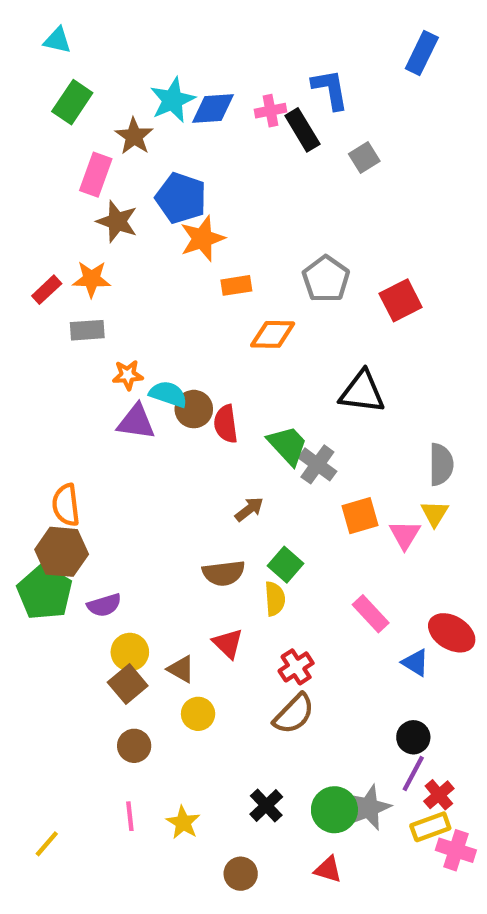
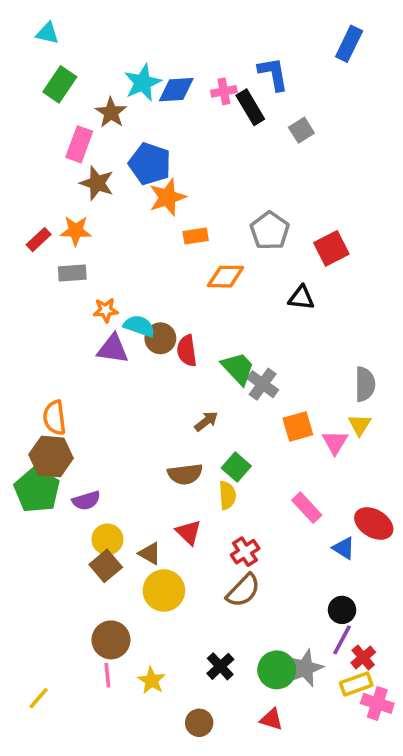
black triangle: (362, 392) -> (301, 298), moved, size x0.7
yellow circle: (198, 714) -> (164, 591), size x1.5
brown circle: (134, 746) -> (111, 640), moved, size x1.4

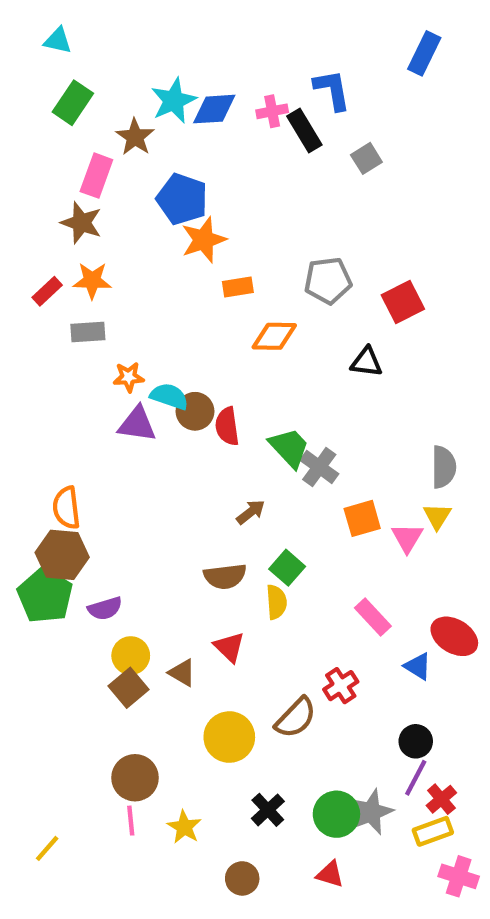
brown star: (97, 183) -> (81, 223), moved
gray pentagon: (270, 231) -> (328, 281), turned 30
red cross: (245, 552) -> (341, 686), moved
yellow circle: (164, 591) -> (229, 737), moved
pink cross: (377, 703) -> (459, 876), moved

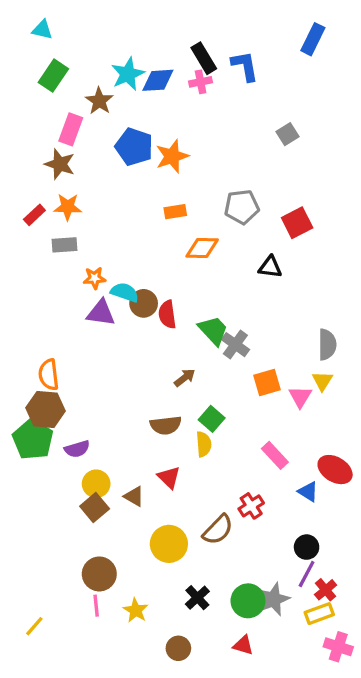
black rectangle: (304, 131) -> (204, 58), moved
gray square: (366, 158) -> (288, 134), moved
orange star: (204, 240) -> (172, 156), moved

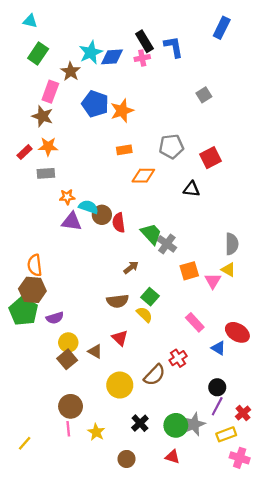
yellow triangle: (322, 381) -> (228, 270), turned -32
yellow semicircle: (204, 444) -> (144, 314), turned -42
red cross: (326, 590) -> (243, 413), moved

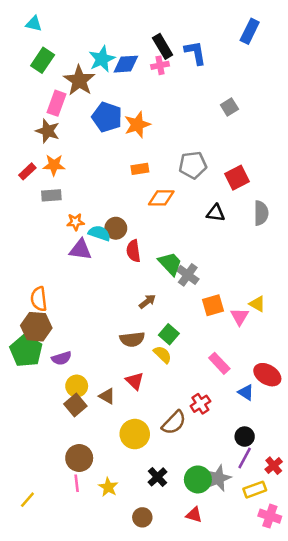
brown star: (71, 71) -> (79, 80), size x1.4
brown circle: (102, 215) -> (116, 228), moved
gray semicircle: (232, 244) -> (261, 213), moved

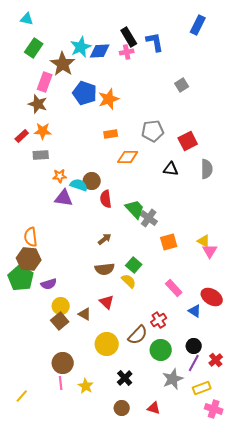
brown arrow: (147, 301) -> (105, 239), moved
pink triangle: (240, 317) -> (210, 251), moved
red cross: (274, 466) -> (216, 360), moved
green circle: (198, 479) -> (161, 350), moved
brown circle: (142, 517) -> (122, 408), moved

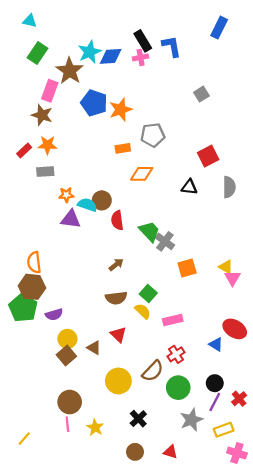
gray pentagon: (153, 131) -> (153, 135), moved
pink rectangle: (174, 288) -> (173, 320), moved, turned -60

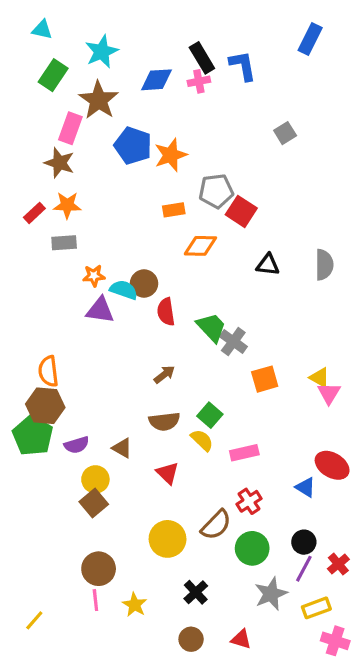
cyan star: (90, 52) -> (102, 52), moved
red square: (208, 156) -> (241, 211), moved, turned -30
brown triangle: (94, 348) -> (122, 448), moved

